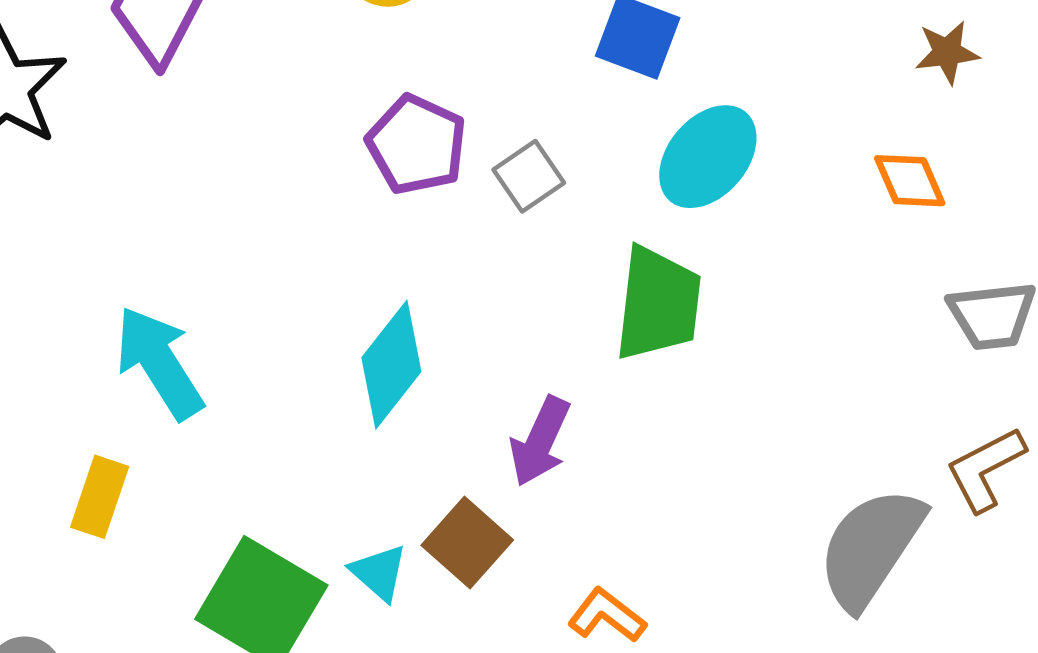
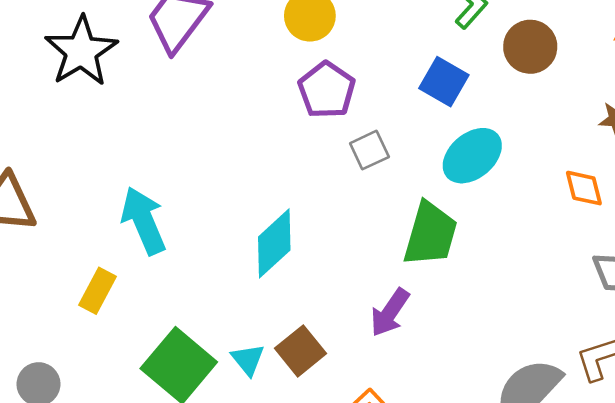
purple pentagon: (417, 145) -> (327, 90), moved
purple arrow: (540, 441) -> (390, 312), moved

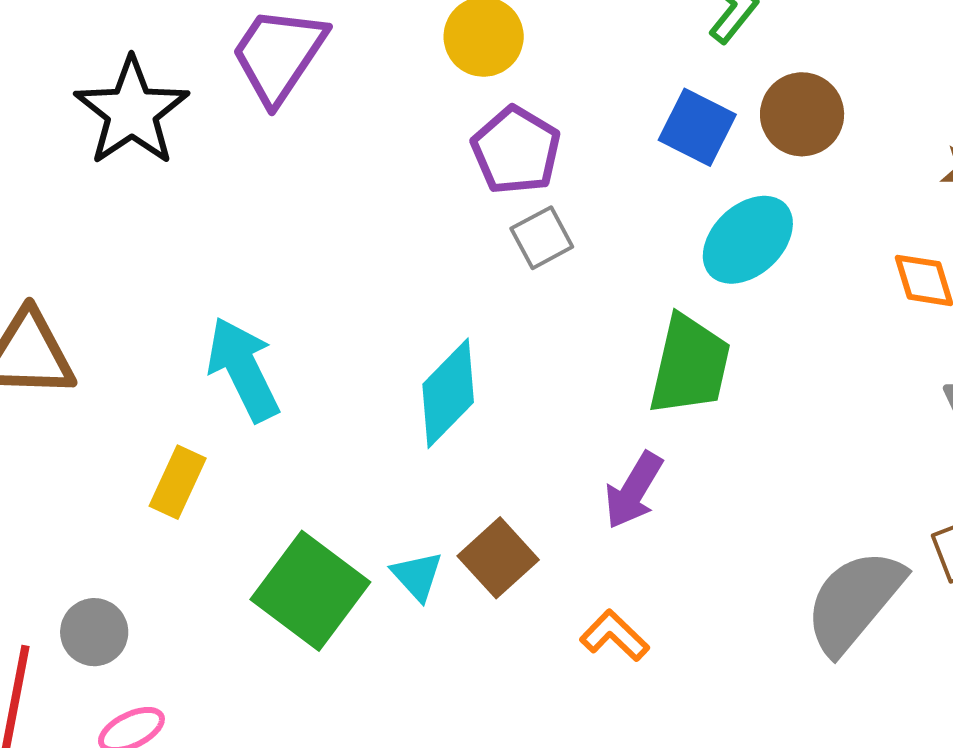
brown circle: (530, 47) -> (802, 114), moved
gray square: (369, 150) -> (542, 238), moved

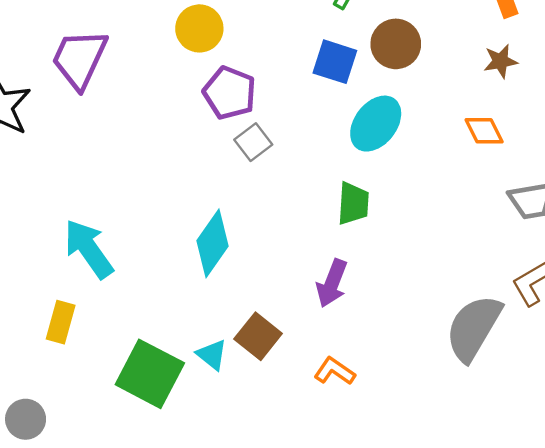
green trapezoid: (690, 365) -> (353, 203), size x0.7

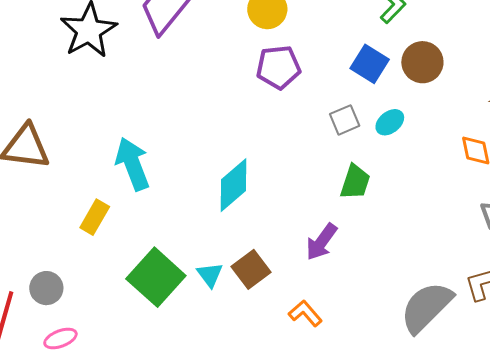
purple pentagon: (230, 93) -> (278, 67), turned 30
cyan ellipse: (376, 124) -> (390, 122), size x0.6
gray square: (253, 142) -> (345, 120), moved

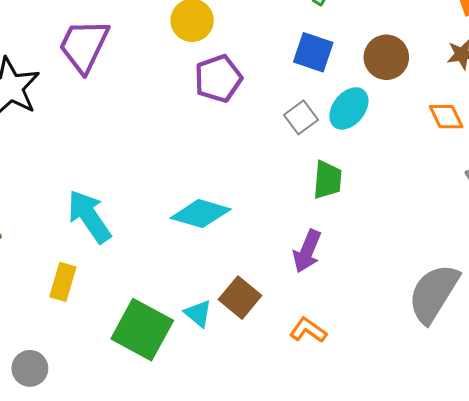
brown circle: (422, 62) -> (386, 57), moved
cyan ellipse: (390, 122) -> (349, 108), size x1.4
cyan diamond: (234, 185) -> (201, 214), turned 70

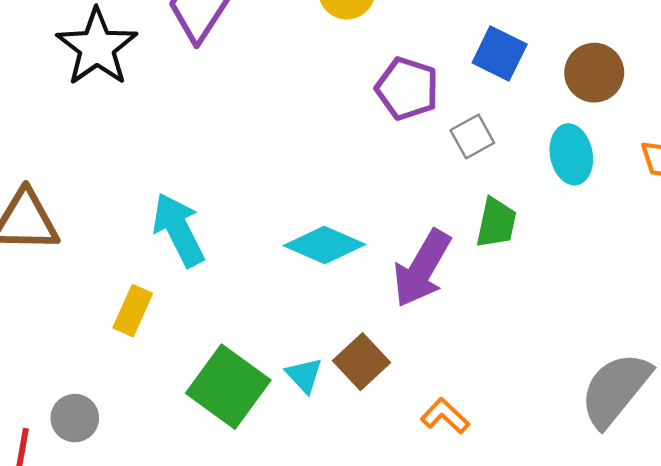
purple pentagon: (218, 79) -> (407, 89), moved, turned 30
cyan ellipse: (349, 108) -> (571, 154), moved, turned -57
purple arrow: (307, 251) -> (422, 268), moved, size x1.4

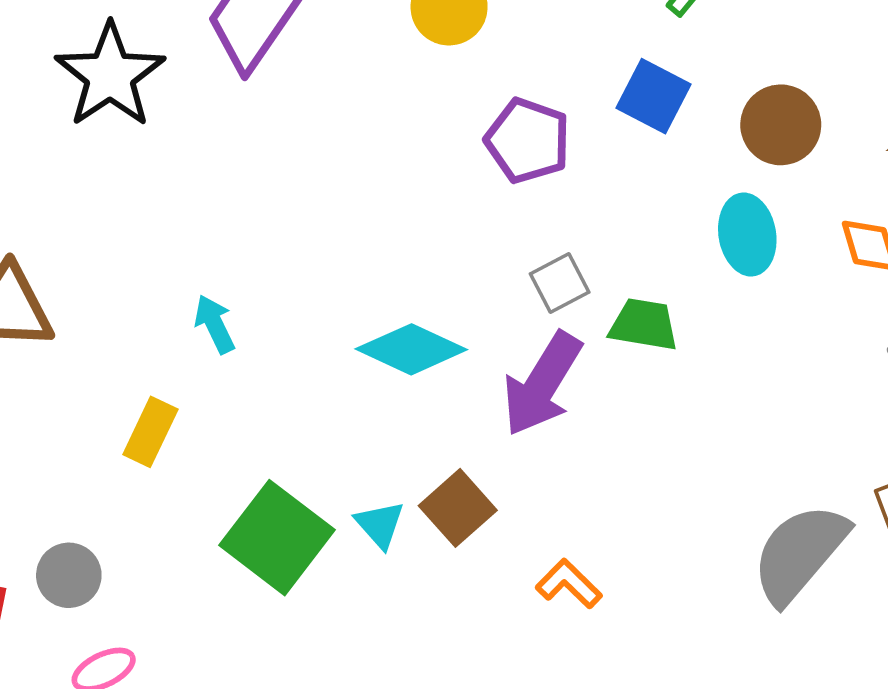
gray square: (472, 136) -> (560, 283), moved
green trapezoid: (496, 223) -> (644, 325), turned -94
cyan arrow: (178, 230) -> (215, 324), size x0.6

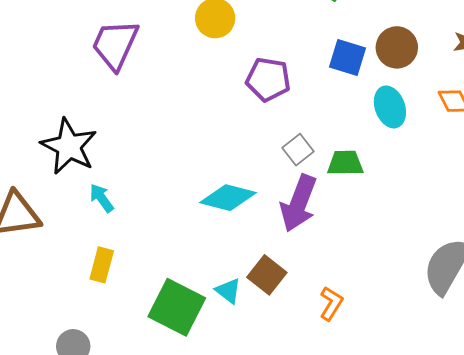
black star: (110, 75) -> (69, 146), moved
blue square: (654, 96) -> (347, 58), moved
cyan arrow: (215, 324) -> (102, 198), moved
orange L-shape: (569, 584) -> (331, 303), turned 88

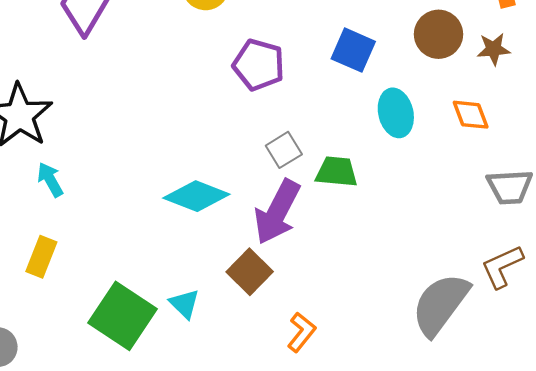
brown circle: (397, 47) -> (439, 34), moved
brown square: (267, 275) -> (250, 272), moved

